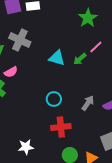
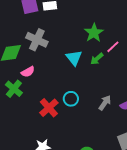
green star: (88, 18) -> (94, 33), moved
cyan triangle: (57, 58) -> (74, 58), turned 36
red cross: (61, 127) -> (49, 108), moved, turned -36

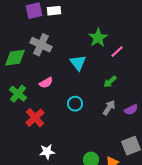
green arrow: (97, 59) -> (110, 82), moved
pink semicircle: (28, 72) -> (46, 83), moved
red cross: (49, 108) -> (35, 118), moved

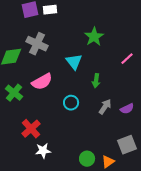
pink line: (117, 52) -> (127, 59), moved
green arrow: (110, 82) -> (96, 81), moved, turned -40
pink semicircle: (46, 83) -> (42, 82), size x1.5
red cross: (35, 118) -> (31, 129), moved

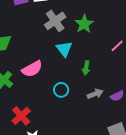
gray cross: (37, 44) -> (55, 21), moved, turned 30
gray arrow: (105, 107) -> (95, 94), turned 35

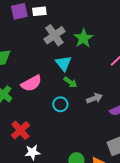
green arrow: (86, 68) -> (70, 82), moved, turned -64
gray arrow: (95, 94) -> (94, 98), moved

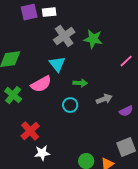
green star: (83, 38) -> (93, 39), turned -30
cyan triangle: (63, 63) -> (57, 64), moved
green arrow: (70, 82) -> (80, 83), turned -32

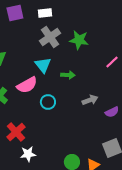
white rectangle: (49, 12) -> (45, 13), moved
green arrow: (80, 83) -> (68, 75), moved
cyan circle: (70, 105) -> (48, 102), moved

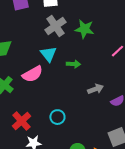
cyan circle: (48, 102) -> (57, 117), moved

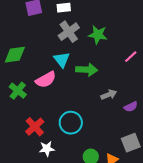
green arrow: (73, 64) -> (87, 70), size x1.5
cyan circle: (57, 117) -> (71, 123), size x1.5

